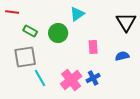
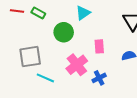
green rectangle: (30, 31) -> (38, 13), moved
cyan line: (40, 78) -> (45, 78), turned -36
pink cross: (71, 80) -> (77, 65), moved

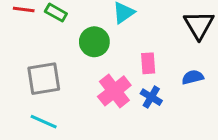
cyan line: (45, 78) -> (44, 122), moved
blue cross: (99, 78) -> (151, 97), moved, turned -32

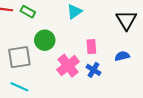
green circle: (94, 42) -> (45, 40), moved

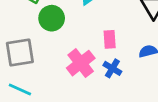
green circle: (45, 40) -> (52, 18), moved

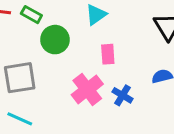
pink rectangle: (110, 39) -> (108, 54), moved

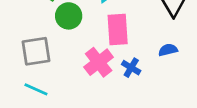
pink rectangle: (108, 54) -> (118, 30), size x1.6

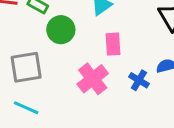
pink rectangle: (118, 30) -> (113, 44), size x0.7
blue cross: (131, 68) -> (139, 80), moved

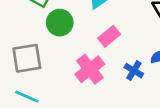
pink rectangle: (113, 44) -> (109, 36), turned 55

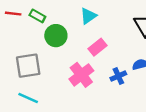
blue cross: (134, 71) -> (118, 76), turned 35

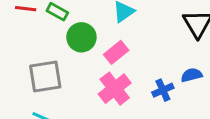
pink rectangle: (98, 47) -> (116, 52), moved

